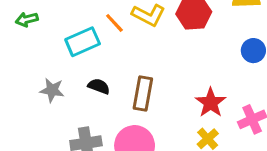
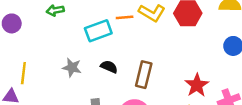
orange line: (114, 23) -> (125, 17), turned -56

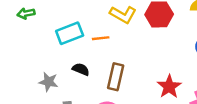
orange line: (125, 17) -> (101, 38), moved
gray star: (72, 68) -> (49, 82), moved

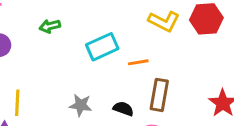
orange line: (101, 38) -> (138, 62), moved
black semicircle: (81, 69) -> (123, 109), moved

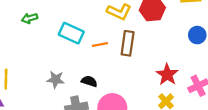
cyan rectangle: (102, 47) -> (71, 33), turned 50
brown rectangle: (159, 95) -> (128, 43), moved

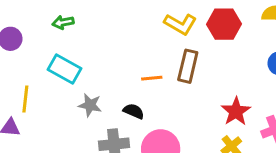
cyan rectangle: (71, 33) -> (64, 69), moved
orange line: (100, 45) -> (152, 78), moved

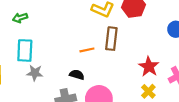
cyan rectangle: (64, 69) -> (25, 50), turned 70
gray star: (90, 105) -> (35, 73), moved

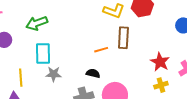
green arrow: (20, 18) -> (37, 23), size x1.5
yellow cross: (148, 91) -> (161, 85), turned 32

